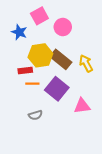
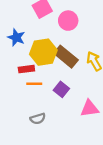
blue star: (19, 32) -> (16, 37), moved
purple square: (57, 89) -> (61, 89), size x0.6

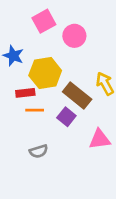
brown rectangle: (66, 57) -> (77, 96), moved

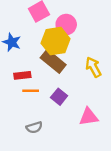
yellow hexagon: (45, 73) -> (56, 41), moved
brown rectangle: (77, 96) -> (53, 61), moved

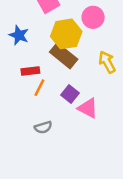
pink circle: (66, 25) -> (93, 17), moved
orange line: (31, 91) -> (39, 88), turned -63
pink triangle: (89, 117) -> (88, 108), moved, turned 36

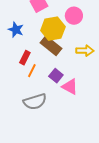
yellow arrow: (107, 62) -> (85, 51), turned 120
red rectangle: (30, 71) -> (25, 58), turned -56
gray semicircle: (43, 127) -> (35, 102), size x1.6

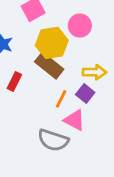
orange line: (32, 71) -> (61, 99), moved
purple square: (56, 76) -> (85, 94), moved
gray semicircle: (35, 102) -> (53, 140), moved, turned 35

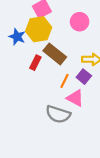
yellow hexagon: (52, 43) -> (39, 29), moved
red rectangle: (14, 82) -> (35, 63), moved

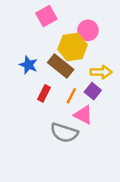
yellow hexagon: (39, 29) -> (73, 47), moved
blue star: (17, 37) -> (28, 65), moved
red rectangle: (35, 63) -> (44, 93), moved

